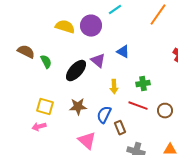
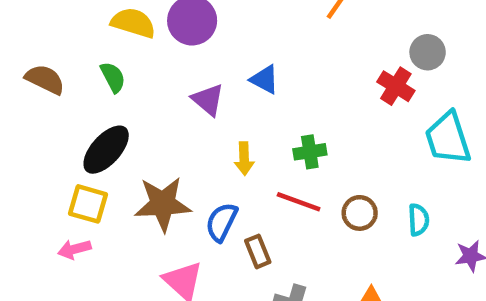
green semicircle: (46, 62) -> (113, 77), moved
black ellipse: (76, 71) -> (106, 150), moved
brown star: (78, 107) -> (163, 204), size x1.4

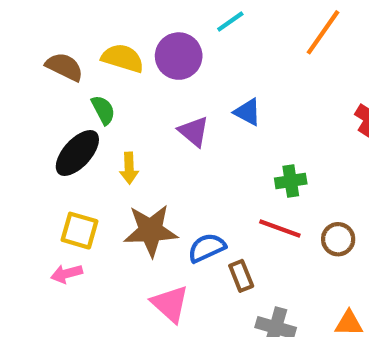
brown semicircle: (45, 79) -> (64, 67), moved
black ellipse: (106, 150) -> (77, 153), moved
yellow arrow: (244, 159) -> (129, 168), moved
blue semicircle: (222, 222) -> (207, 248), turned 39

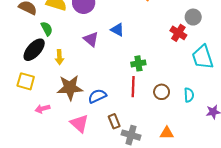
red line: (280, 228) -> (133, 87), turned 72
yellow square: (80, 231) -> (26, 81), moved
pink arrow: (67, 274) -> (43, 109), moved
brown rectangle: (241, 276) -> (114, 121), moved

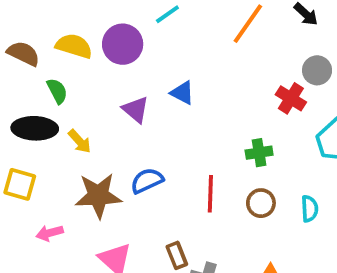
black ellipse: (34, 50) -> (35, 128), turned 50
yellow arrow: (59, 57) -> (80, 141), turned -40
green cross: (138, 63) -> (259, 153), moved
blue semicircle: (97, 96) -> (147, 181), moved

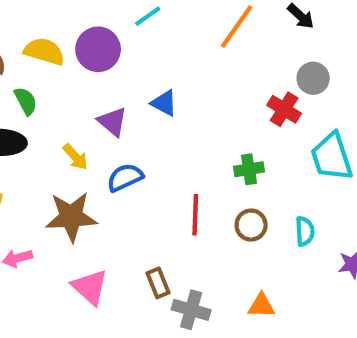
yellow arrow: (80, 141) -> (75, 157), moved
blue semicircle: (147, 181) -> (125, 177), moved

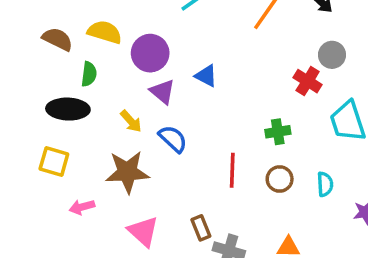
purple circle: (98, 49) -> (150, 53), moved
green semicircle: (26, 101) -> (89, 74), turned 35
blue semicircle: (125, 177) -> (173, 139), turned 68

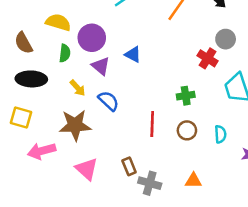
brown semicircle: (57, 39) -> (24, 43), moved, turned -145
green semicircle: (89, 74) -> (65, 53), moved
pink arrow: (82, 207) -> (42, 151), size x1.5

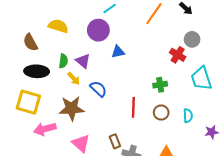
purple circle: (92, 38) -> (98, 30), moved
green semicircle: (65, 53) -> (63, 61), moved
blue triangle: (133, 55) -> (118, 52), turned -40
purple triangle: (101, 66) -> (83, 61), moved
yellow square: (21, 118) -> (28, 102), size x1.4

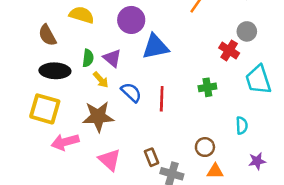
blue triangle: (118, 52) -> (155, 47), size x1.6
red line: (133, 107) -> (162, 99), moved
brown circle: (161, 112) -> (205, 147), moved
purple star: (212, 132) -> (257, 161), moved

